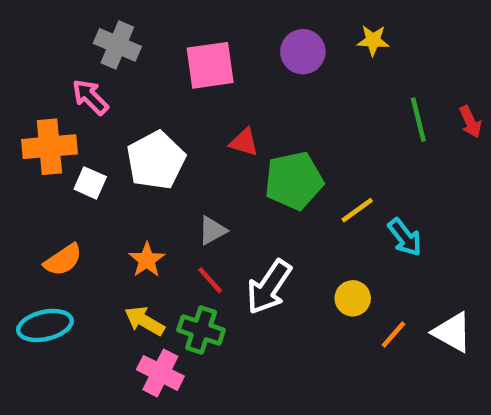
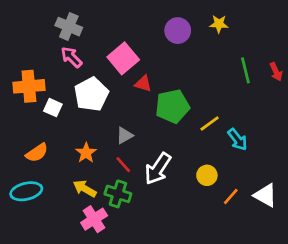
pink square: (210, 65) -> (123, 58), moved, turned -32
pink arrow: (90, 97) -> (71, 57), moved
pink cross: (160, 373) -> (94, 219), turned 30

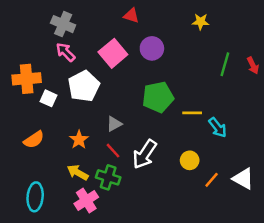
purple circle: (178, 31) -> (152, 48), moved
green line: (245, 70) -> (225, 64), turned 30
red triangle: (143, 84) -> (131, 16), moved
yellow line: (210, 124) -> (192, 113), turned 36
cyan ellipse: (26, 191) -> (35, 197), moved, turned -72

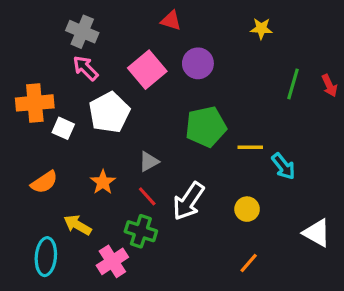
yellow arrow: (78, 173) -> (78, 225), moved
orange line: (212, 180) -> (249, 263), moved

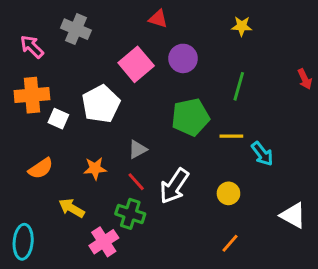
pink arrow: (85, 68) -> (32, 47), moved
green line: (293, 84) -> (239, 86), moved
orange star: (103, 182) -> (95, 168), turned 30
cyan ellipse: (46, 257) -> (23, 242), moved

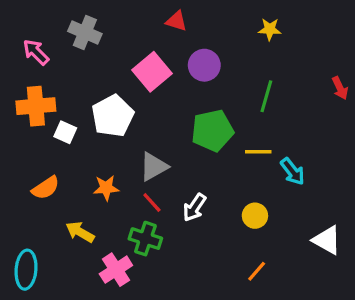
gray triangle: (138, 149) -> (154, 167), size x1.4
white arrow: (174, 186) -> (194, 207), size x0.7

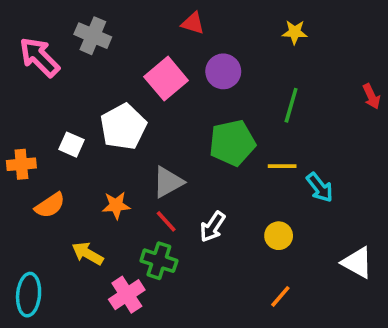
pink arrow: (36, 52) -> (39, 57), size x1.4
orange cross: (36, 106) -> (21, 164), moved, size x0.7

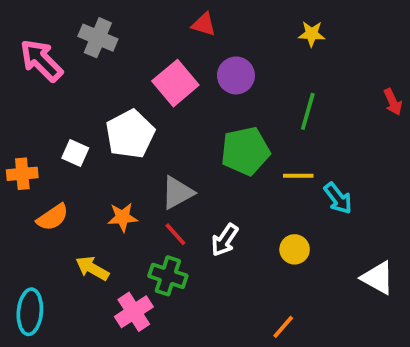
orange line: (280, 296) -> (283, 327), moved

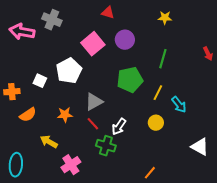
pink arrow: (41, 60) -> (22, 32), turned -35
yellow line: (298, 176) -> (158, 93), turned -63
yellow circle: (295, 249) -> (156, 123), moved
green cross: (168, 276) -> (106, 146), moved

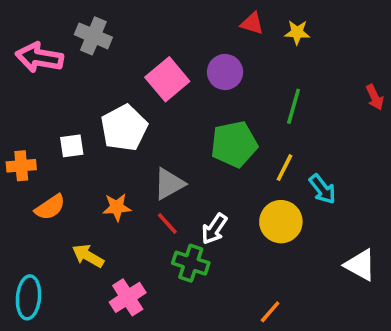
red triangle: (108, 13) -> (252, 23), moved
white square: (40, 81) -> (72, 146), turned -32
yellow circle: (156, 123) -> (281, 222), size x1.5

